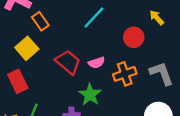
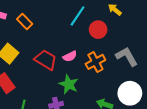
cyan line: (94, 18) -> (78, 16), moved
orange rectangle: (40, 21) -> (25, 21), moved

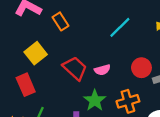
red circle: (98, 30) -> (141, 68), moved
orange cross: (95, 62) -> (128, 101), moved

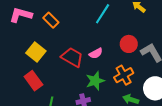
green star: (95, 100) -> (95, 81), turned 30

